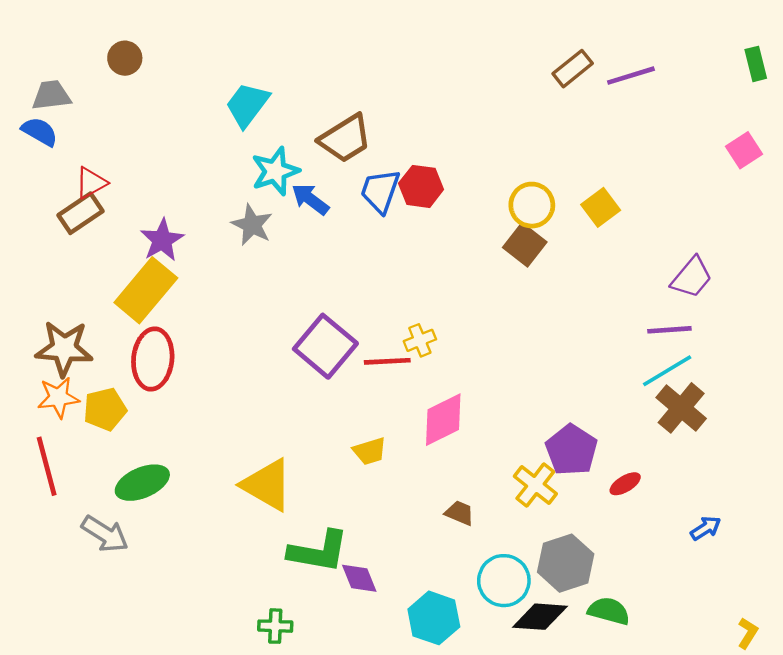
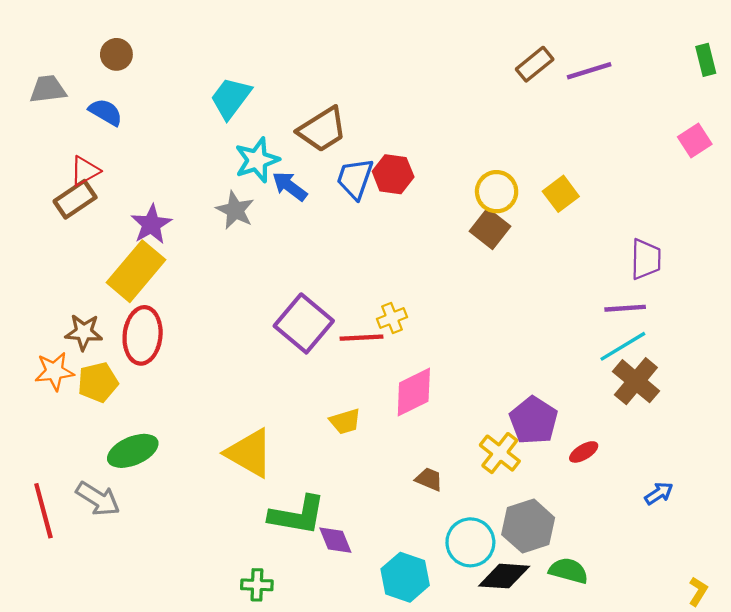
blue semicircle: (40, 132) -> (106, 112), moved
purple trapezoid: (692, 277) -> (646, 259), turned -39
brown star: (64, 348) -> (84, 332), moved, size x0.7
red line: (47, 466) -> (43, 511), moved

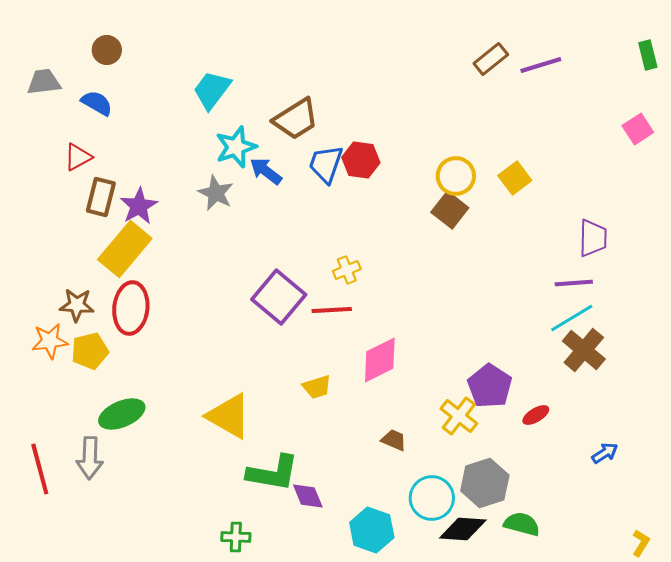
brown rectangle: (75, 199) -> (101, 197), moved, turned -42
yellow cross: (392, 318) -> (347, 270), moved
gray arrow: (98, 499) -> (90, 458), turned 60

